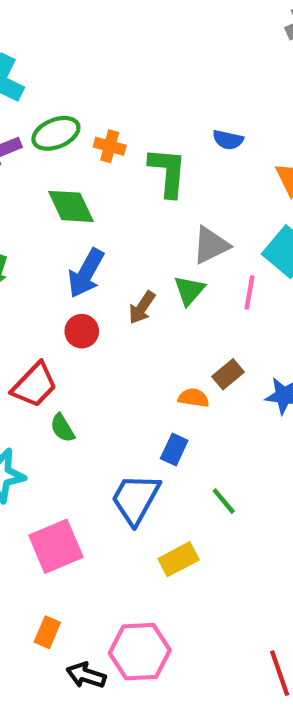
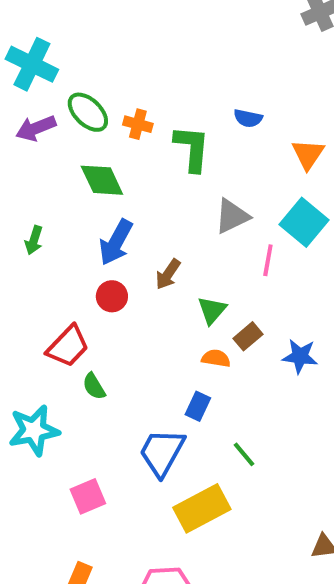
green ellipse: (56, 133) -> (88, 112), turned 66
green triangle: (189, 290) -> (212, 310), moved
pink square: (56, 546) -> (88, 496), size x0.7
yellow rectangle: (179, 559) -> (202, 508), size x1.5

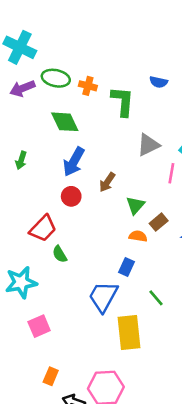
green ellipse: (88, 112) -> (56, 78), turned -32
pink square: (88, 496) -> (39, 326), moved
yellow rectangle: (202, 508) -> (129, 333), turned -68

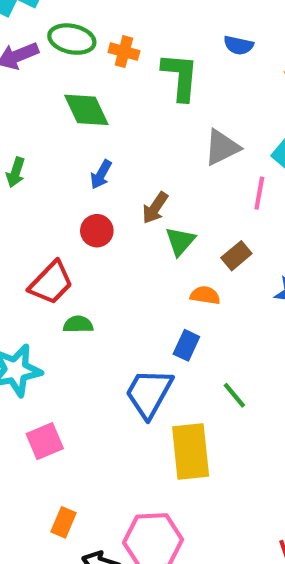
blue arrow: (74, 162) -> (101, 174), size x0.6
green triangle: (135, 205) -> (180, 241), moved
brown rectangle: (159, 222) -> (236, 256), moved
green semicircle: (60, 254) -> (78, 324), turned 120

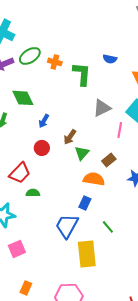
green ellipse: (72, 39) -> (30, 56), turned -45
green diamond: (86, 110) -> (23, 98), moved
orange semicircle: (205, 295) -> (94, 179), size x1.5

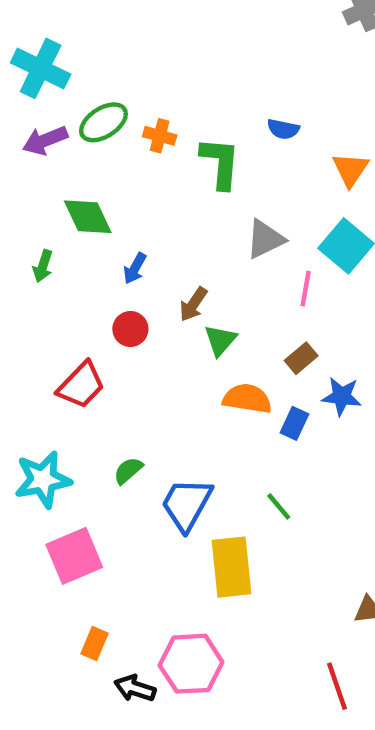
brown rectangle: (109, 160) -> (301, 358), moved
green semicircle: (33, 193) -> (128, 471), moved, turned -40
blue rectangle: (85, 203) -> (294, 423), moved
pink square: (17, 249) -> (74, 556), size x1.4

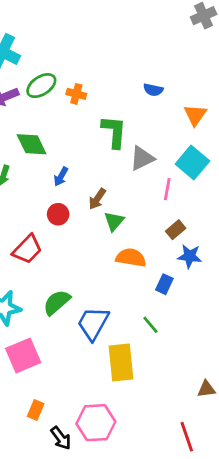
green L-shape: (220, 163) -> (114, 132), moved
brown rectangle: (301, 358) -> (176, 230), moved
blue rectangle: (294, 423) -> (164, 284), moved
green semicircle: (128, 471) -> (57, 302), size x1.5
black arrow: (135, 688) -> (61, 438), turned -145

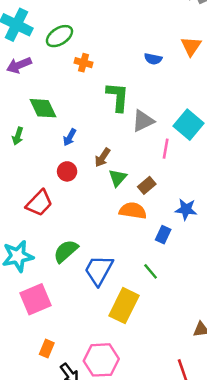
green ellipse: (41, 86) -> (59, 36), moved
orange triangle: (195, 115) -> (191, 46), moved
brown rectangle: (176, 230) -> (147, 185), moved
yellow rectangle: (121, 363) -> (124, 306), turned 32

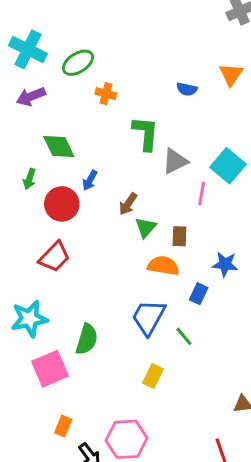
red circle: (67, 171) -> (62, 204), moved, size x1.5
brown rectangle: (147, 185) -> (179, 236), turned -48
green semicircle: (66, 251) -> (87, 339), moved, turned 148
blue trapezoid: (99, 270) -> (149, 317), moved
yellow rectangle: (124, 306) -> (153, 376), size x0.6

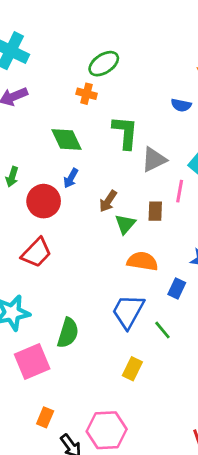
green ellipse: (78, 63) -> (104, 64), moved
blue semicircle: (187, 89) -> (181, 105), moved
green diamond: (59, 147) -> (67, 140), moved
brown rectangle: (179, 236) -> (155, 211), moved

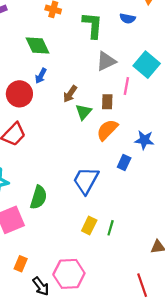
green L-shape: (125, 132) -> (93, 25), moved
orange semicircle: (142, 261) -> (107, 130), moved, turned -55
green line: (162, 330) -> (111, 228), moved, turned 56

